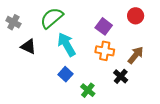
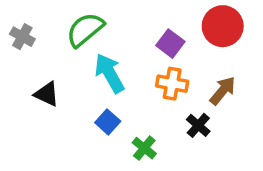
red circle: (136, 16) -> (223, 26), size x1.5
black triangle: (28, 47) -> (47, 94), moved

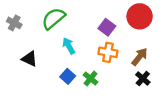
cyan arrow: (109, 73) -> (69, 46), size x0.7
black cross: (198, 125) -> (143, 78), moved
green cross: (144, 148) -> (90, 78), moved

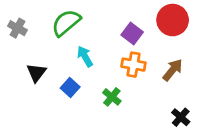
black triangle: (29, 59) -> (36, 73), turned 42
blue square: (68, 76) -> (70, 87), moved
black cross: (143, 78) -> (181, 117), moved

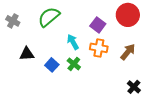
cyan arrow: (85, 56) -> (73, 42), moved
black triangle: (36, 73) -> (27, 54), turned 49
green cross: (112, 97) -> (74, 64), moved

